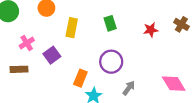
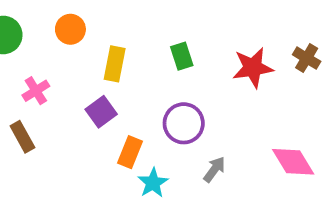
red star: (151, 30) -> (253, 68), size x1.5
purple square: (52, 55) -> (101, 112), moved
brown rectangle: (19, 69) -> (22, 137), turned 63

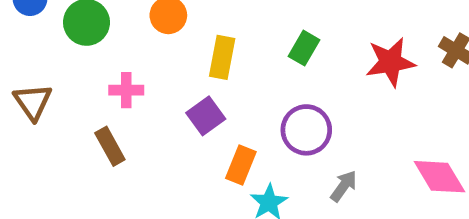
green rectangle: (182, 56) -> (304, 48), turned 48
pink cross: (36, 91) -> (126, 90), turned 32

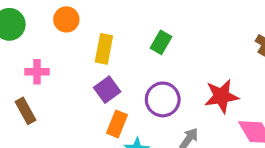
red star: (390, 62) -> (221, 96), moved
purple square: (206, 116) -> (107, 90), moved

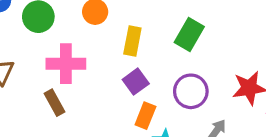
green rectangle: (161, 42) -> (189, 35), size x1.4
pink cross: (37, 72) -> (66, 64), size x1.6

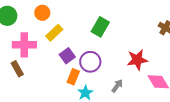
yellow rectangle: (132, 41) -> (54, 33), moved, turned 36
purple circle: (191, 91) -> (90, 62), moved

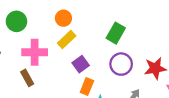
orange circle: (42, 13) -> (63, 18), moved
purple circle: (90, 62) -> (121, 64), moved

